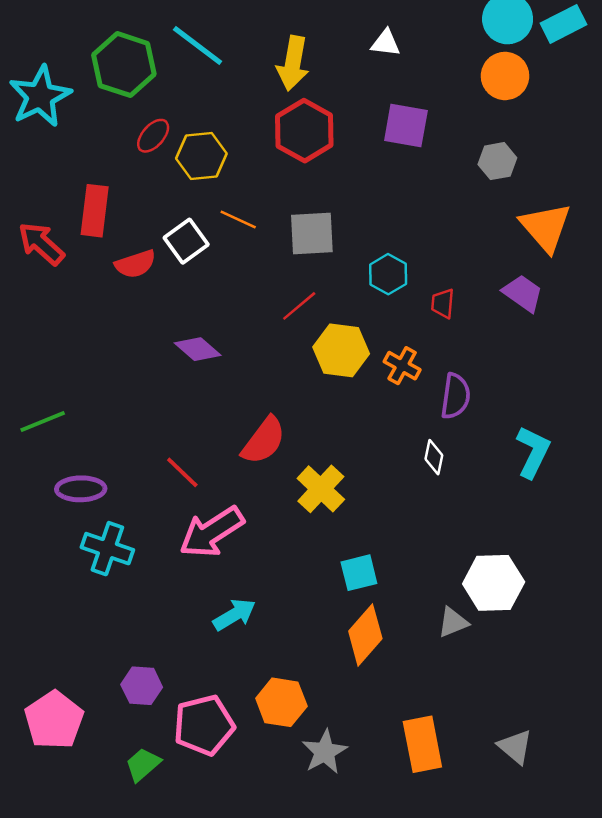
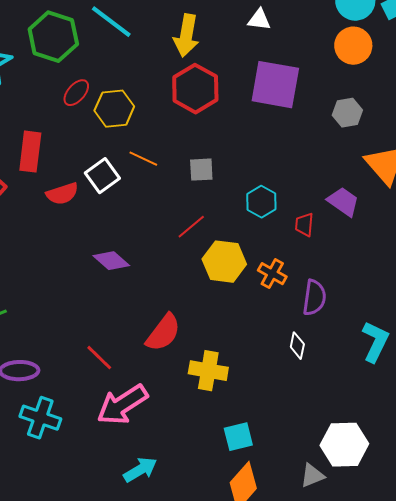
purple square: (406, 126) -> (275, 85), size x1.4
gray square: (312, 234) -> (201, 170), size x0.7
purple trapezoid: (523, 293) -> (343, 202), moved
yellow cross: (321, 489) -> (208, 371), turned -33

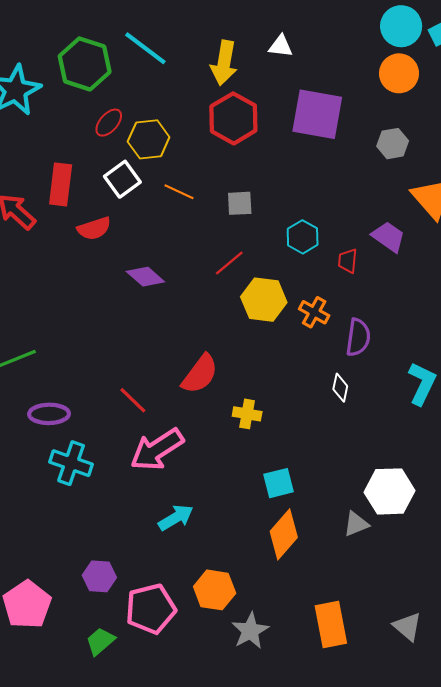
white triangle: (259, 20) -> (281, 46), moved
white square: (102, 176) -> (122, 179), moved
purple diamond: (111, 261) -> (145, 277), moved
yellow cross: (208, 371) -> (247, 414), size x0.7

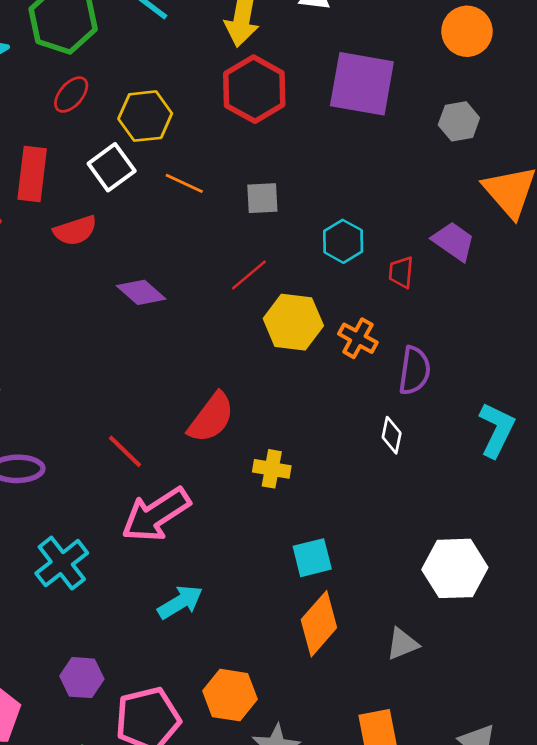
red ellipse: (109, 123) -> (71, 95), moved
cyan cross: (71, 463) -> (62, 563), moved, turned 33
gray triangle: (356, 524) -> (402, 644), moved

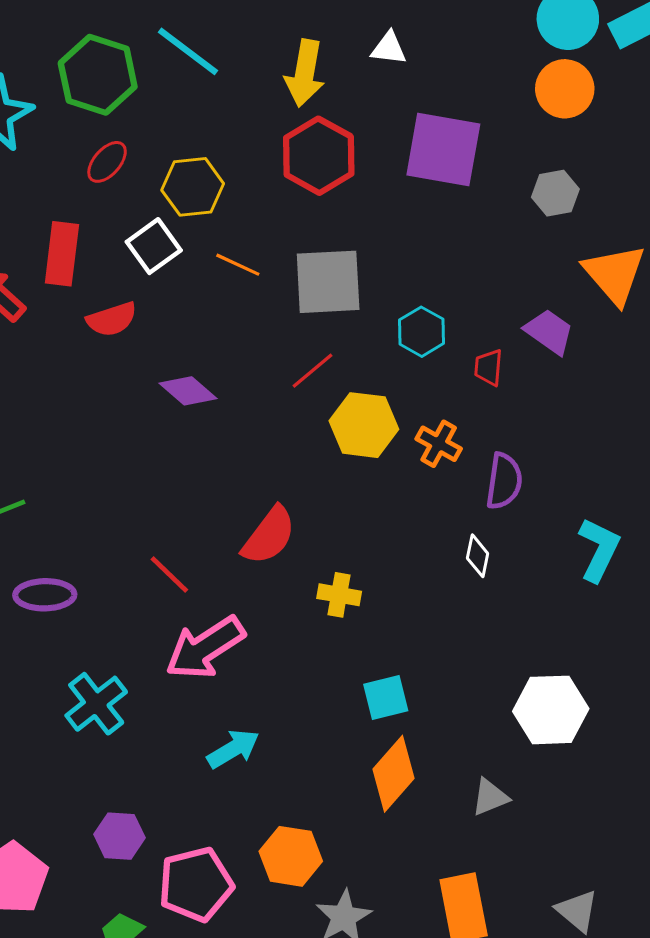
gray square: (262, 198) -> (328, 282), size x1.8

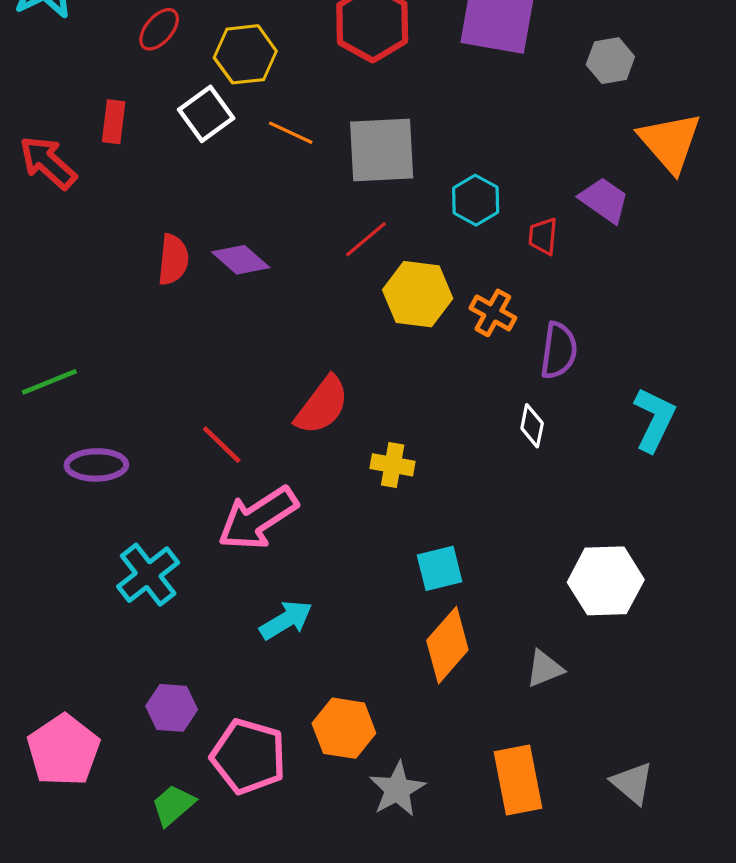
red rectangle: (62, 254) -> (114, 122), size x0.7
red semicircle: (112, 319) -> (173, 260), moved, turned -66
pink pentagon: (196, 884) -> (248, 756), turned 30

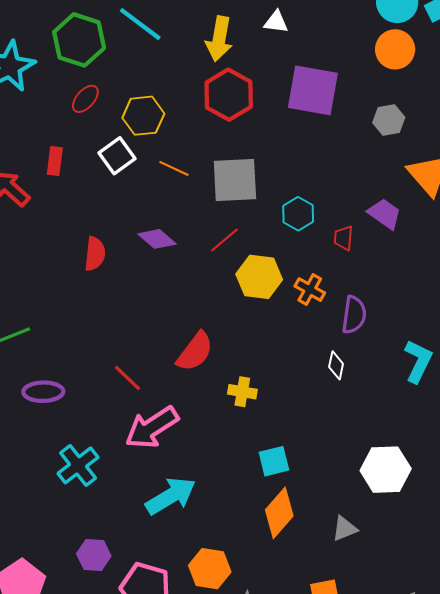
purple diamond: (241, 260) -> (157, 239), moved
cyan arrow: (286, 620) -> (171, 496), size x1.4

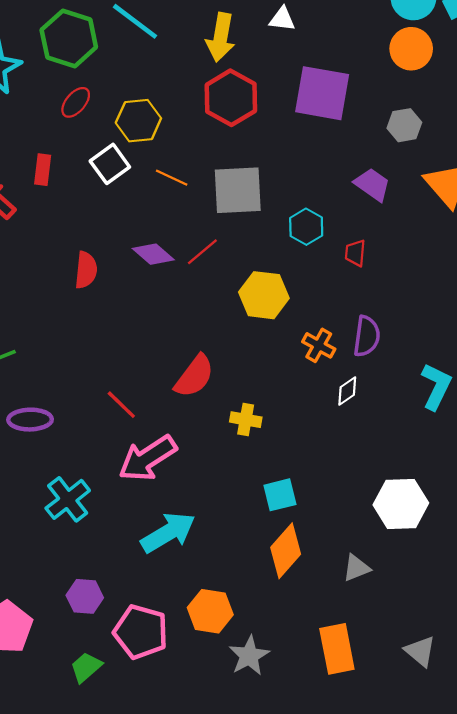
purple trapezoid: (385, 214) -> (372, 185), moved
red line: (224, 240) -> (202, 252), moved
orange cross: (310, 290) -> (319, 345), moved
white diamond: (336, 365) -> (347, 391), turned 44

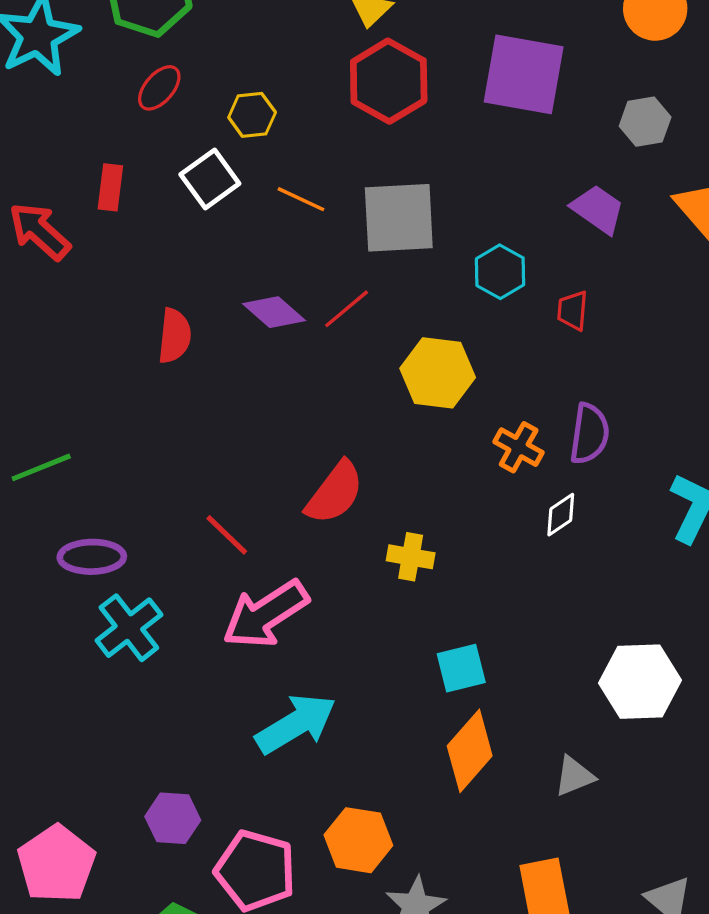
yellow hexagon: (138, 121) -> (252, 115), size x0.7
cyan cross: (68, 499) -> (129, 628), moved

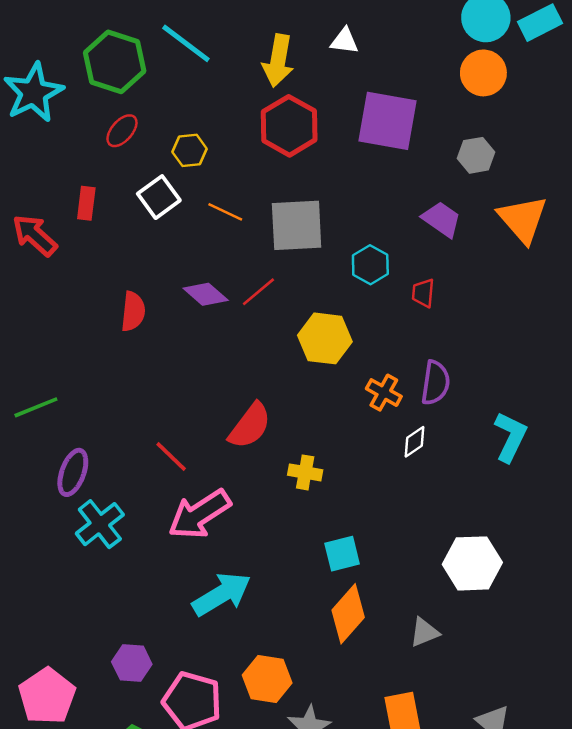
purple ellipse: (92, 557) -> (73, 472), turned -69

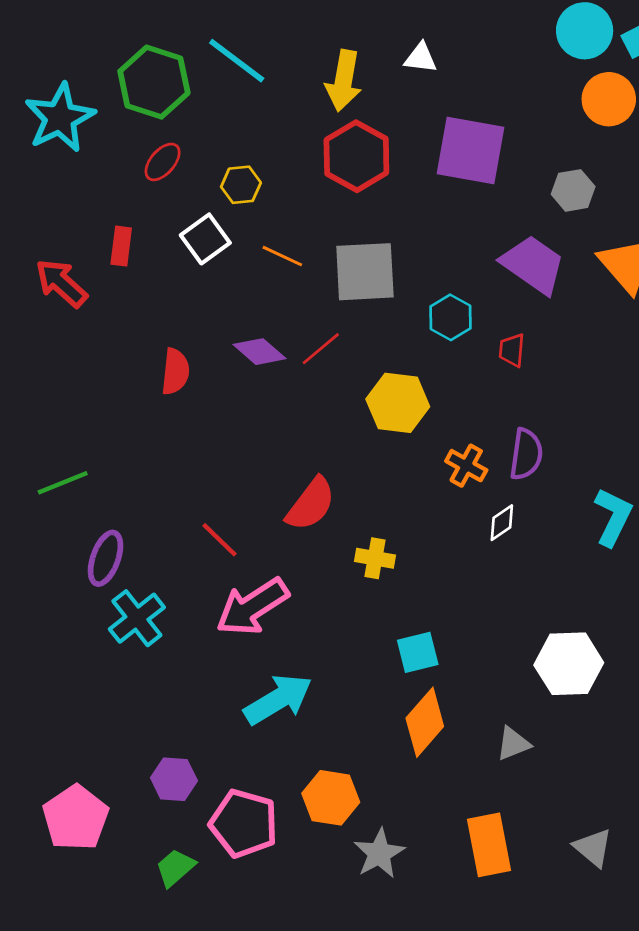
orange circle: (483, 73) -> (609, 99), moved
purple trapezoid: (442, 219) -> (533, 265), size x1.4

